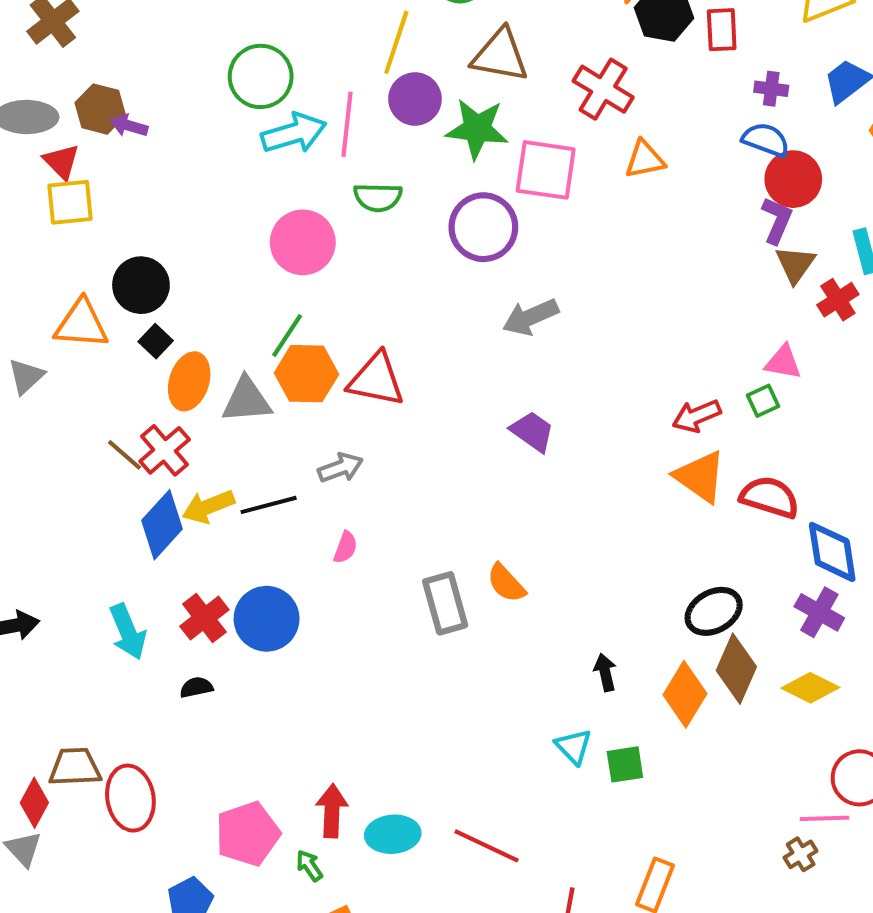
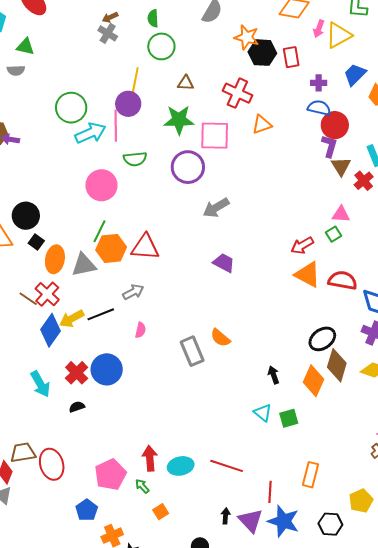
brown triangle: (500, 55) -> (186, 83), size x0.6
purple circle: (415, 99) -> (128, 104), moved

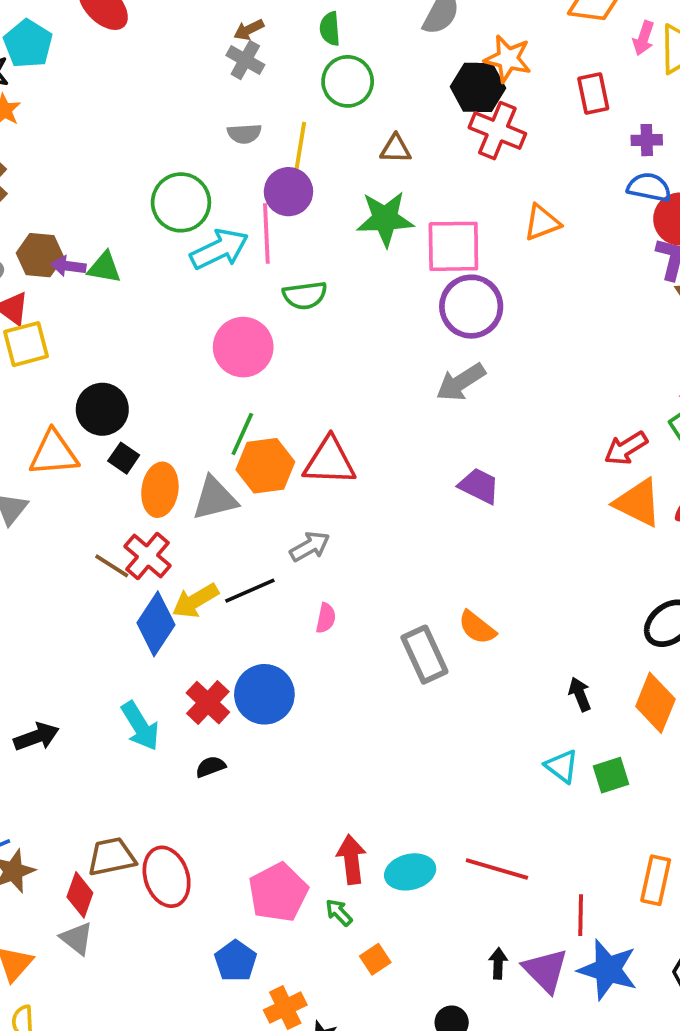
green triangle: (25, 47) -> (104, 268), moved
black hexagon: (262, 53) -> (478, 87), moved
gray semicircle: (16, 70) -> (244, 134), moved
red cross: (237, 93) -> (497, 131), moved
purple circle: (188, 167) -> (471, 307), moved

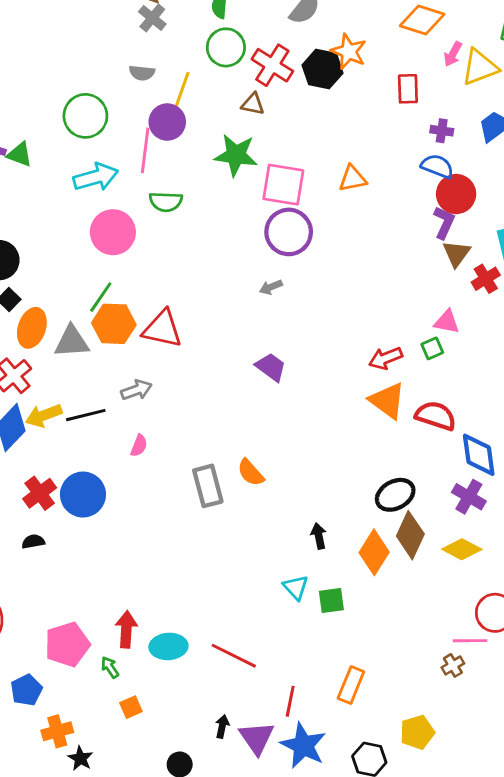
red cross: (497, 131) -> (272, 65), moved
cyan arrow: (219, 249) -> (96, 177), moved
gray arrow: (461, 382) -> (271, 287), size x0.6

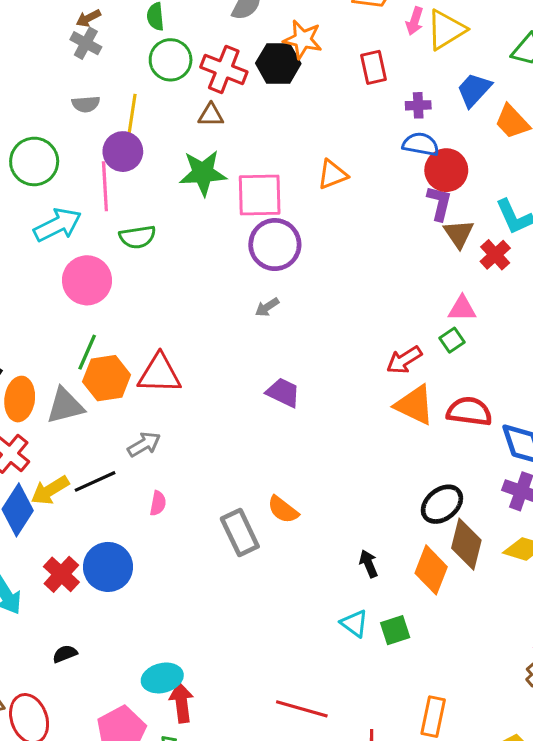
black semicircle: (33, 542) -> (65, 654), moved
cyan ellipse: (168, 646) -> (162, 678), moved

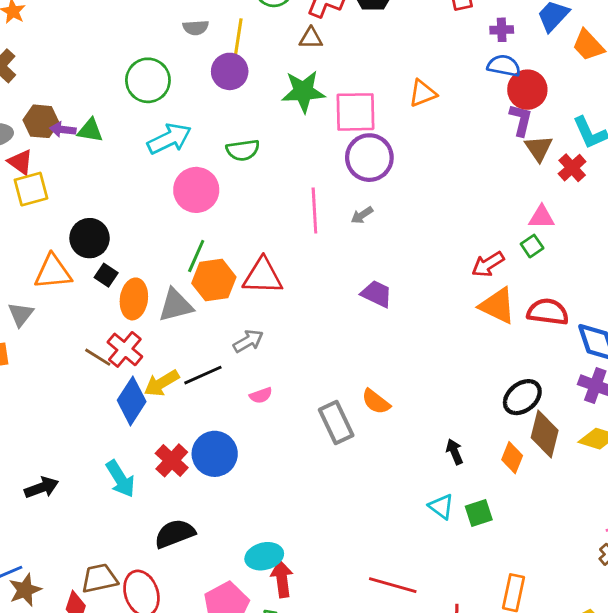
pink line: (105, 186) -> (314, 210), moved
pink semicircle: (158, 503) -> (261, 395), turned 60
orange diamond: (431, 570) -> (512, 458), size x0.7
black semicircle: (65, 654) -> (175, 534), size x1.8

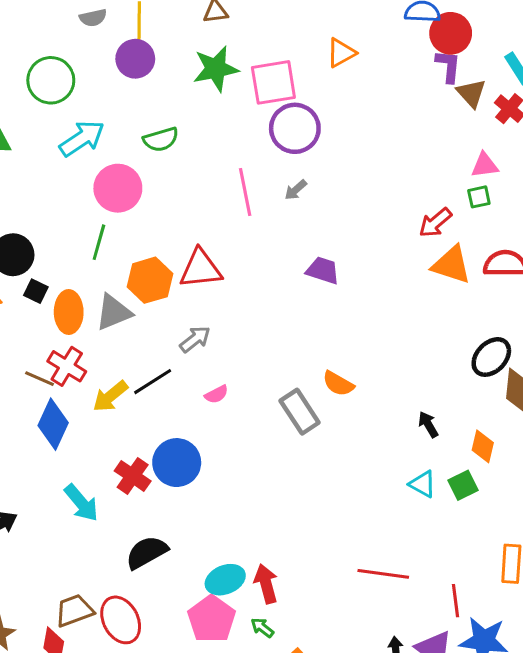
green square: (532, 246) -> (479, 197), turned 30
green line: (196, 256) -> (99, 242), moved
blue diamond: (132, 401) -> (53, 424), moved
orange diamond: (512, 458) -> (483, 446), moved
cyan ellipse: (264, 556) -> (225, 580), moved

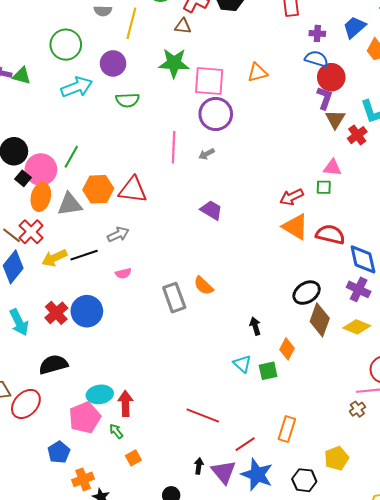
purple circle: (135, 59) -> (113, 63), moved
pink circle: (118, 188) -> (41, 170), moved
red line: (456, 601) -> (245, 444), turned 50
red ellipse: (121, 620) -> (26, 404), turned 56

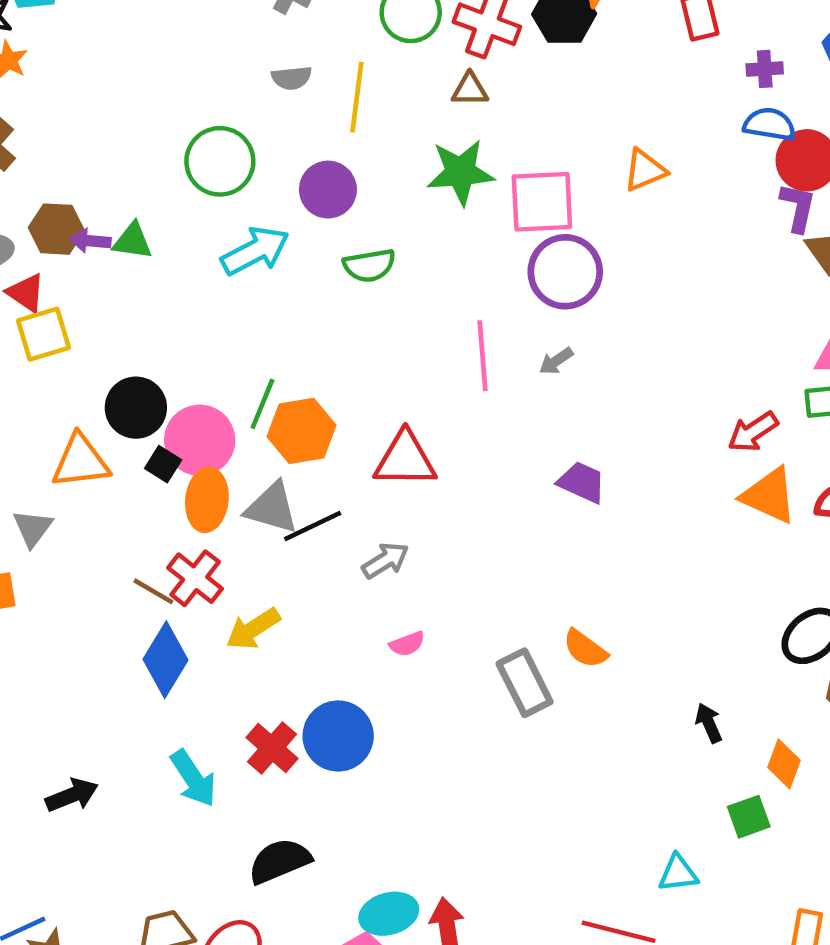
orange hexagon: (98, 189) -> (302, 431), moved
gray triangle: (70, 204) -> (272, 508), turned 32
black line: (84, 255) -> (313, 526), moved
cyan triangle: (242, 364) -> (678, 873), moved, turned -42

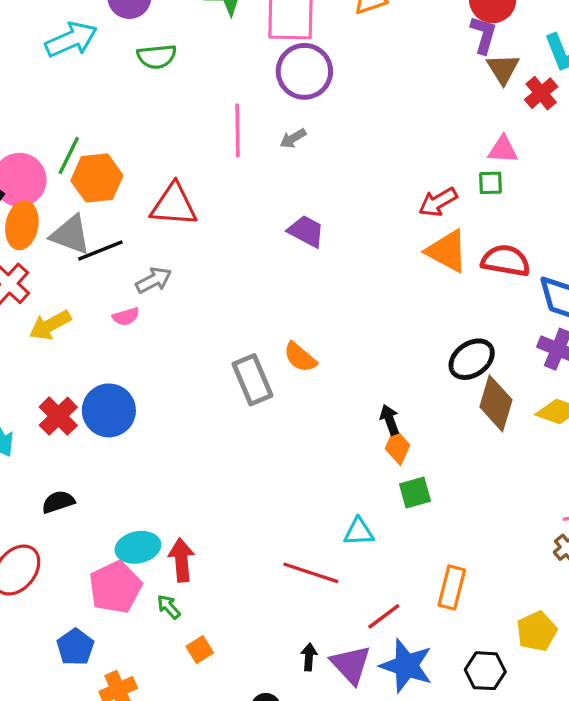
pink semicircle: (407, 644) -> (126, 317), moved
orange diamond: (784, 764) -> (397, 447), moved
black semicircle: (280, 861) -> (58, 502), size x0.7

